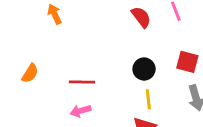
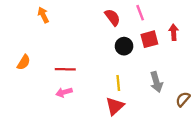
red square: (187, 62) -> (149, 39), moved, turned -30
black circle: (144, 69) -> (124, 46), moved

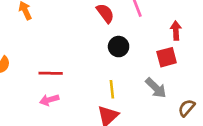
red square: (149, 39) -> (167, 57), moved
gray arrow: (156, 82) -> (156, 88), turned -30

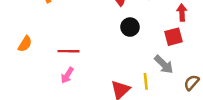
yellow line: (112, 89) -> (146, 81), moved
pink arrow: (49, 100) -> (67, 75), turned -42

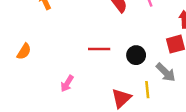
black circle: (130, 27) -> (136, 55), moved
red line: (68, 51) -> (99, 49), moved

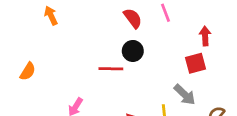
black circle: (136, 55) -> (133, 51), moved

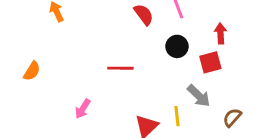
black circle: (133, 51) -> (177, 46), moved

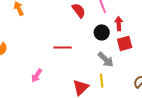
red arrow: (221, 33) -> (119, 23), moved
gray arrow: (199, 96) -> (106, 59), moved

